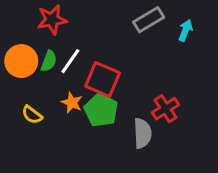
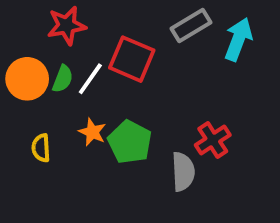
cyan arrow: (185, 30) -> (238, 39), size x1.5
red square: (103, 79) -> (132, 59), moved
yellow semicircle: (32, 115) -> (41, 148), turned 50

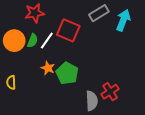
red cross: (213, 140) -> (110, 92), moved
yellow semicircle: (41, 148) -> (11, 82), moved
gray semicircle: (183, 172) -> (92, 101), moved

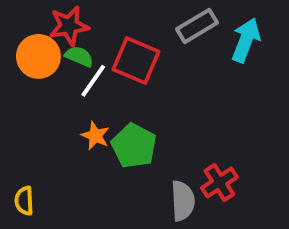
orange circle: (14, 41) -> (38, 56), moved
green semicircle: (33, 41) -> (79, 56), moved, turned -88
yellow semicircle: (11, 82) -> (24, 201), moved

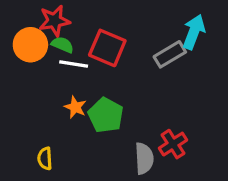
gray rectangle: (197, 26) -> (170, 54), moved
white line: (93, 81) -> (74, 64), turned 64
yellow semicircle: (24, 201) -> (45, 158), moved

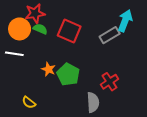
white line: (74, 64) -> (14, 54), moved
red cross: (173, 144) -> (110, 82), moved
yellow semicircle: (45, 158) -> (29, 102), turned -48

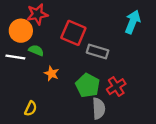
green semicircle: (40, 29) -> (36, 50), moved
gray rectangle: (110, 35) -> (98, 52), moved, turned 48
green pentagon: (68, 74) -> (88, 85), moved
yellow semicircle: (29, 102) -> (31, 109), turned -104

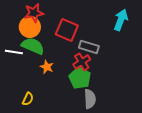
orange circle: (21, 31) -> (30, 27), moved
green semicircle: (36, 50) -> (33, 46), size x1.6
red cross: (116, 87) -> (82, 62), moved

